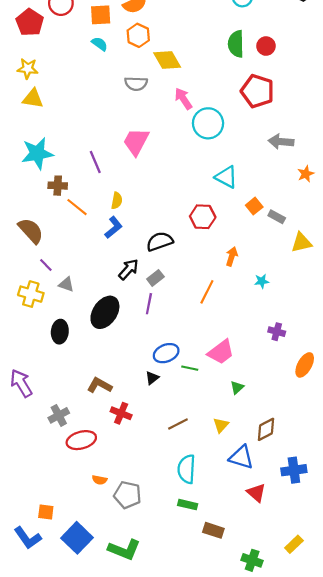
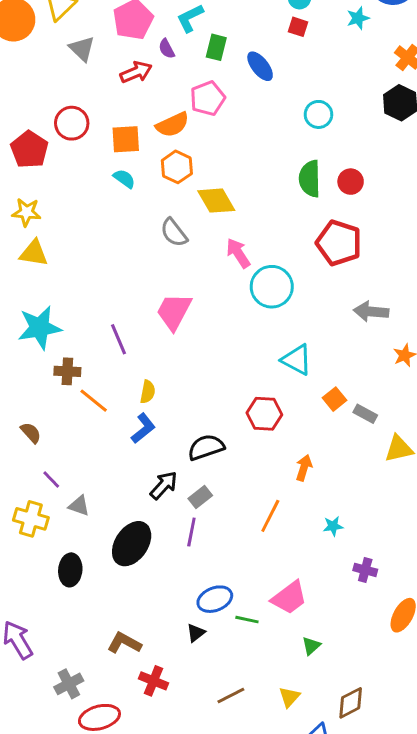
gray semicircle: (136, 84) -> (174, 233), turned 50
brown semicircle: (31, 231) -> (31, 433), size x0.6
cyan star: (262, 281) -> (333, 526), moved

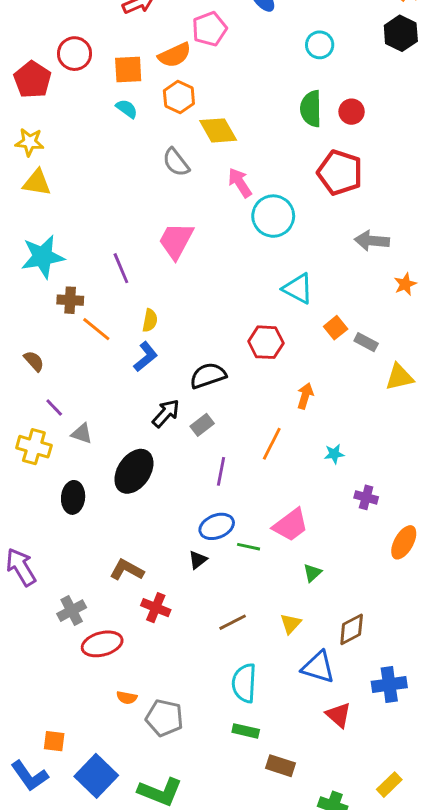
purple line: (191, 532) -> (221, 471), moved

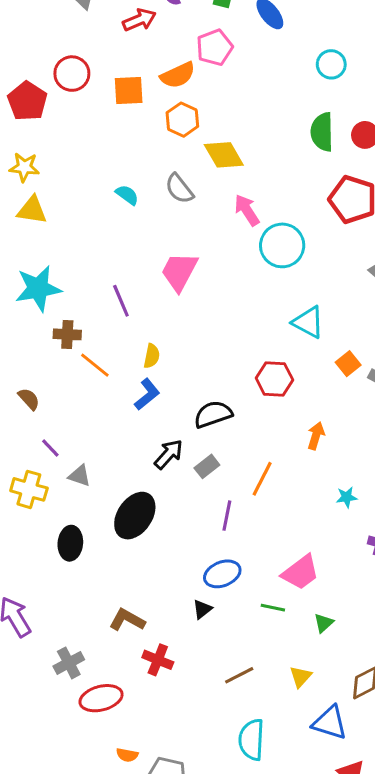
cyan semicircle: (127, 109) -> (127, 195), moved
orange line: (272, 444) -> (262, 479), moved
green line: (249, 547) -> (273, 608), moved

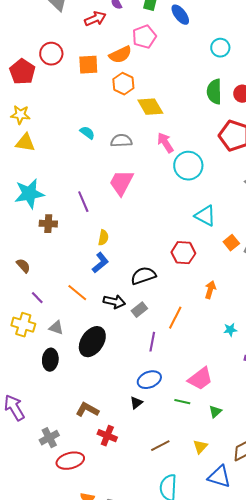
gray semicircle: (179, 189) -> (121, 141), moved, turned 125
orange line: (95, 365) -> (77, 293), moved
black arrow: (169, 454) -> (114, 302), turned 60
gray triangle: (80, 476) -> (56, 328), moved

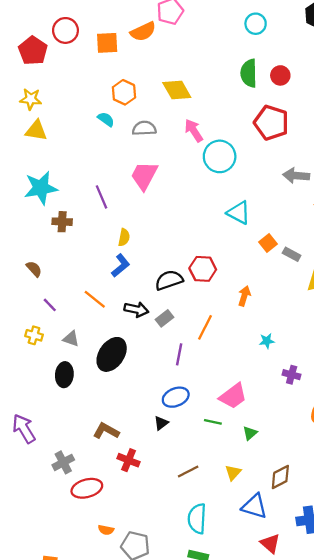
orange hexagon: (123, 84) -> (124, 92), moved
red hexagon: (183, 253) -> (203, 269), moved
yellow cross: (23, 325) -> (34, 335), size x0.7

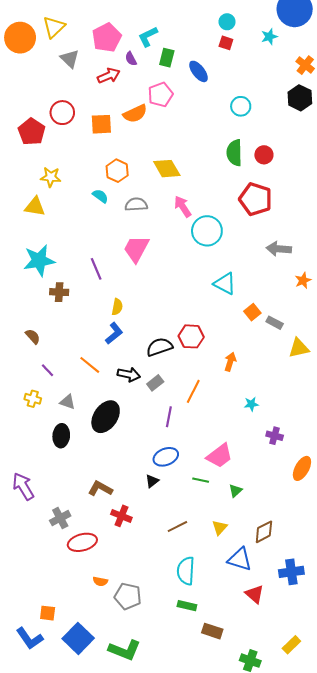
yellow star: (31, 99) -> (51, 177), moved

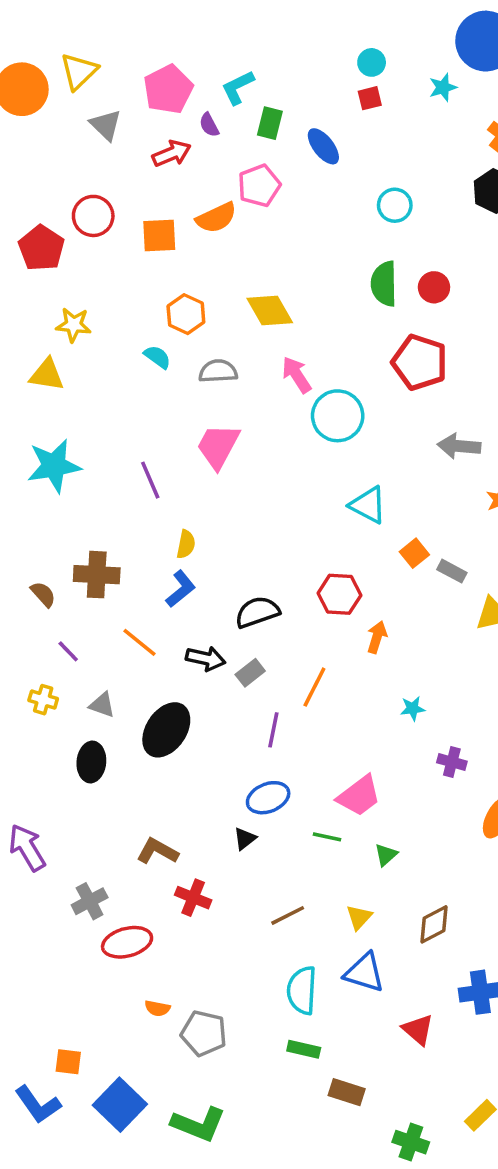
red square: (226, 43) -> (370, 98), turned -32
brown cross: (59, 292) -> (97, 575), moved, size x1.4
red hexagon: (191, 336) -> (339, 594), moved
blue triangle: (240, 559) -> (364, 973), moved

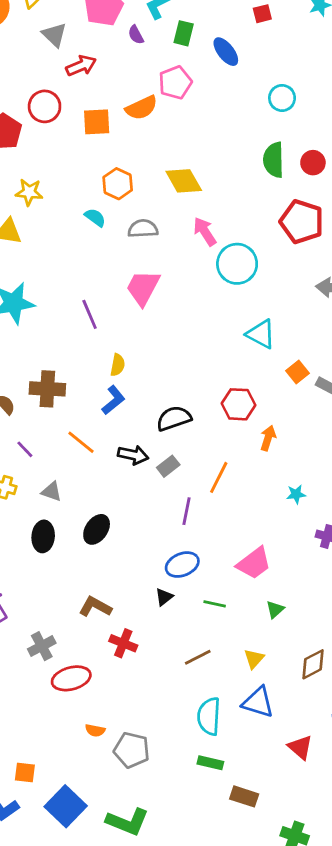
red arrow: (172, 153) -> (81, 66), moved
black ellipse: (166, 730) -> (97, 529), moved, size x0.7
green line: (327, 837) -> (215, 604), moved

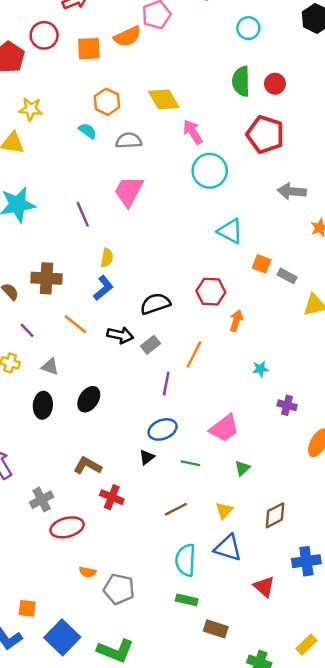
pink arrow: (205, 231) -> (193, 132), moved
orange square: (297, 372) -> (262, 264), turned -30

